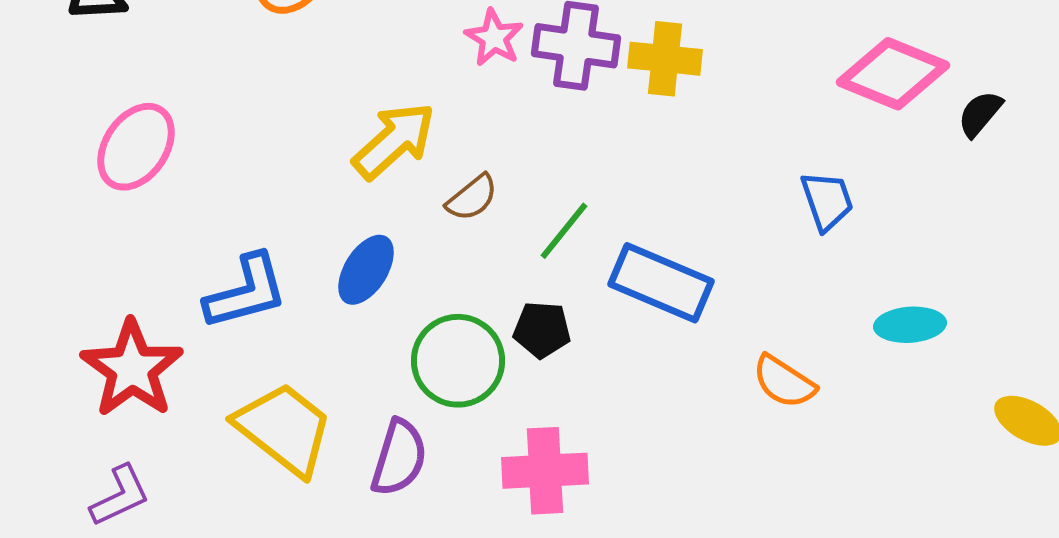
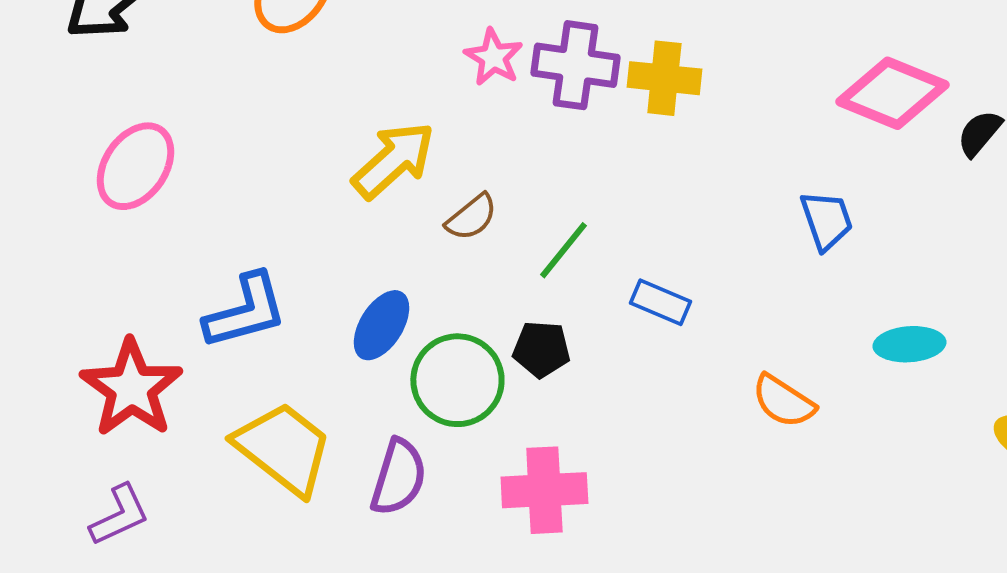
blue ellipse: (366, 270) -> (381, 325), moved
blue rectangle: (661, 283) -> (660, 302), size x0.6

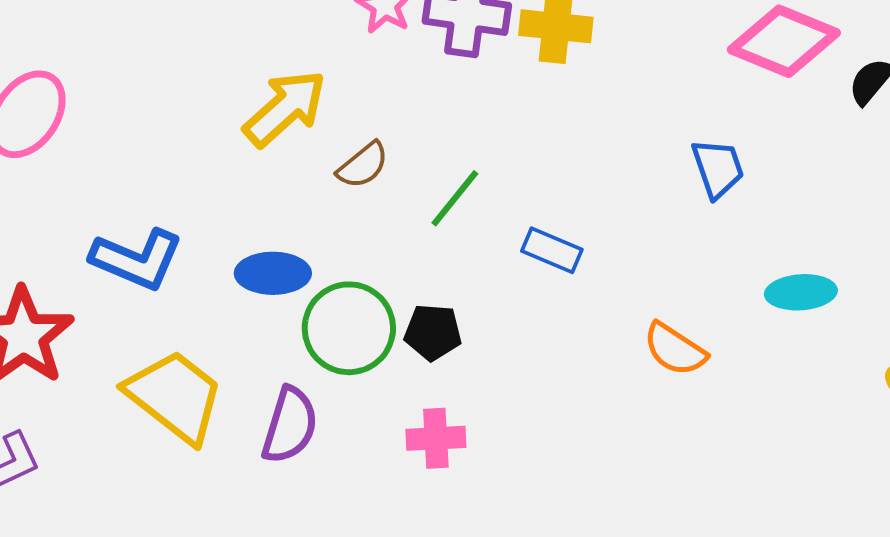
blue L-shape: (245, 311) -> (137, 259), turned 38
blue ellipse: (381, 325) -> (273, 273), turned 58
black pentagon: (541, 349) -> (433, 332), moved
pink cross: (544, 490) -> (436, 438), size x0.7

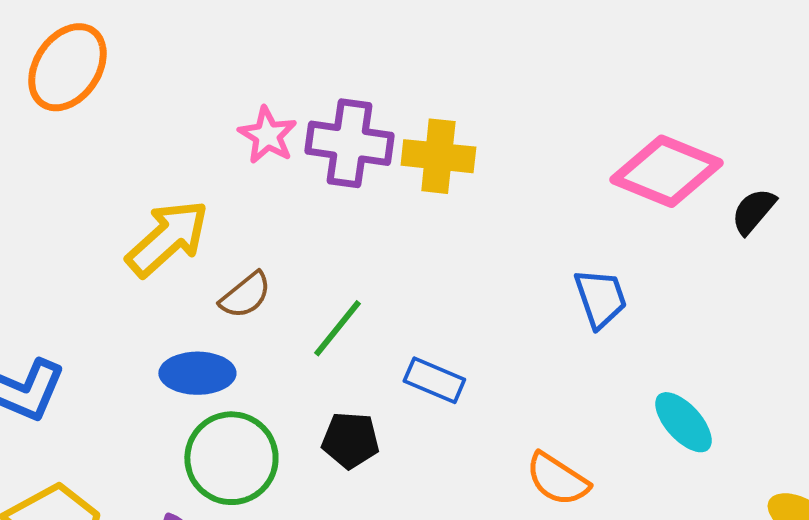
blue ellipse: (273, 273) -> (197, 373), moved
cyan ellipse: (801, 292) -> (683, 422), turned 52
black pentagon: (433, 332) -> (350, 440), moved

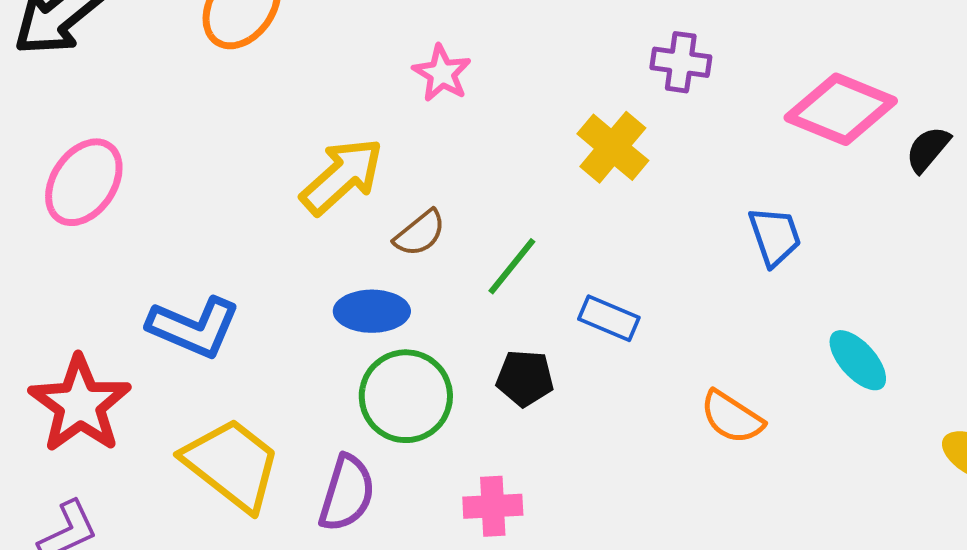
purple cross: (349, 143) -> (681, 62), moved, size x0.7
yellow cross: (438, 156) -> (613, 147), moved, turned 34

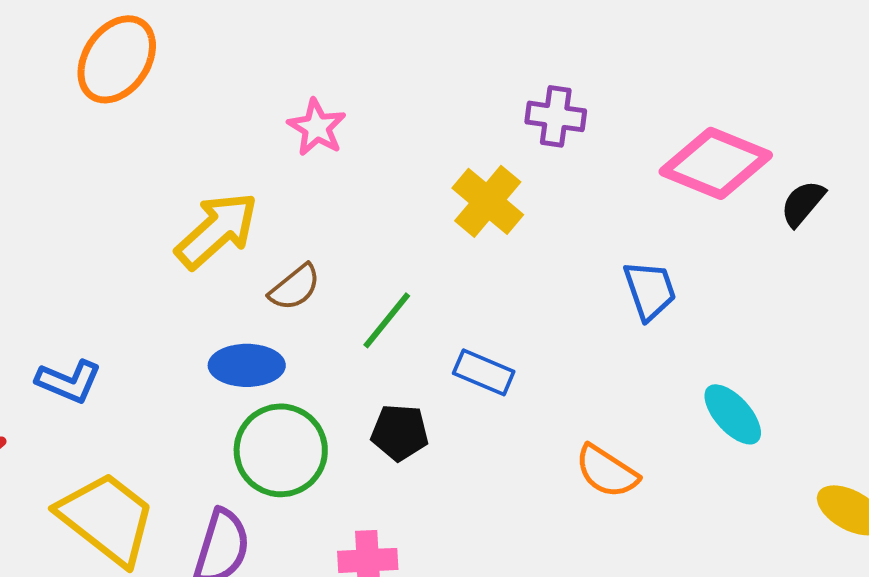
blue L-shape: (194, 327) -> (69, 381), size x0.7

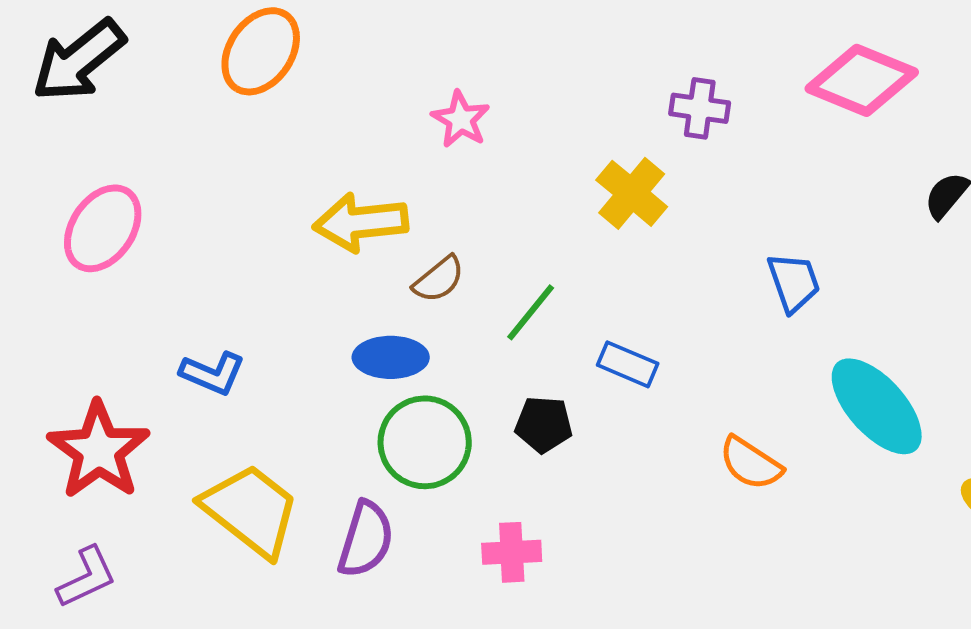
pink diamond: (716, 163) -> (862, 80), moved
yellow arrow: (217, 230) -> (361, 222), turned -144
cyan ellipse: (733, 414) -> (877, 406), size x1.6

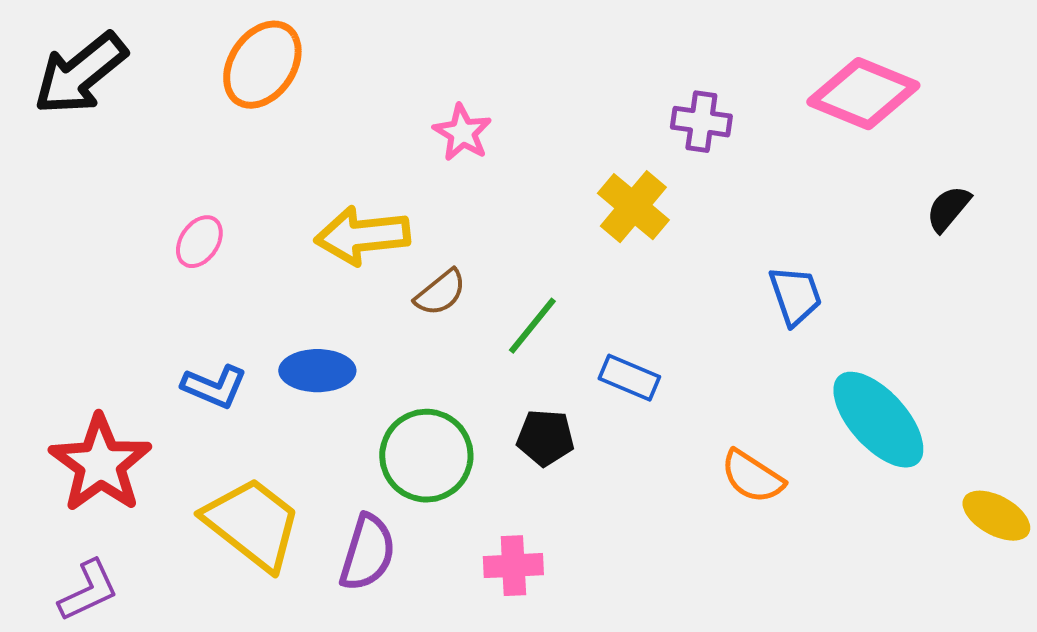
pink ellipse: (103, 228) -> (199, 242), moved, size x0.6
blue ellipse: (391, 357) -> (317, 371), moved

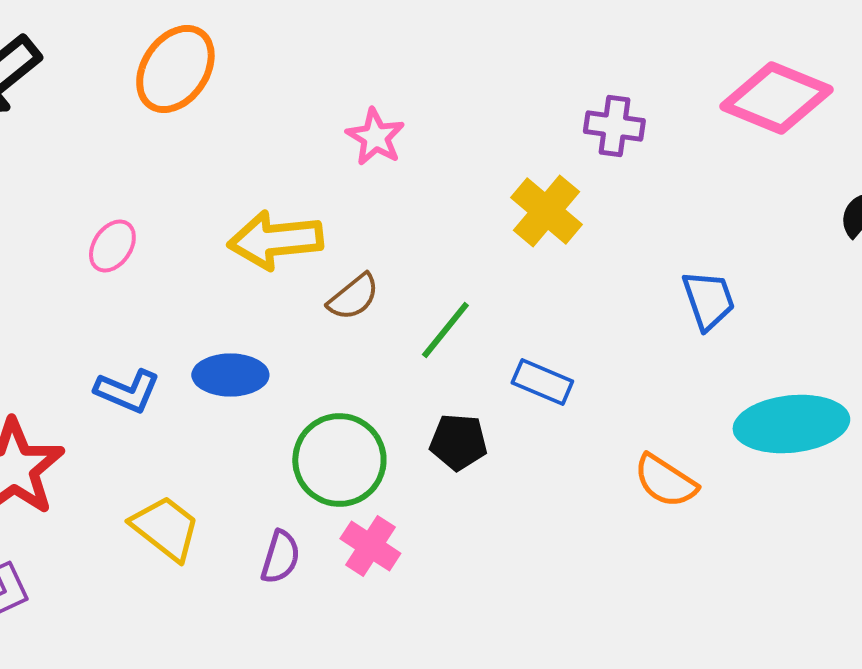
cyan ellipse: (878, 420) -> (791, 424), turned -54
yellow trapezoid: (252, 524) -> (165, 528), size x0.7
purple semicircle: (367, 553) -> (280, 557), size x0.7
pink cross: (513, 566) -> (370, 546), moved, turned 36

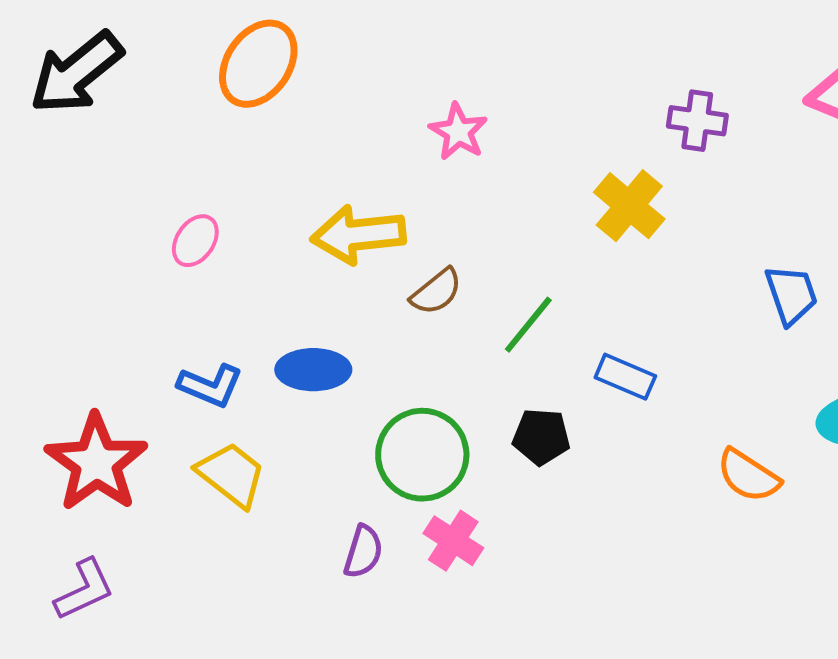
yellow trapezoid: (165, 528) -> (231, 475), moved

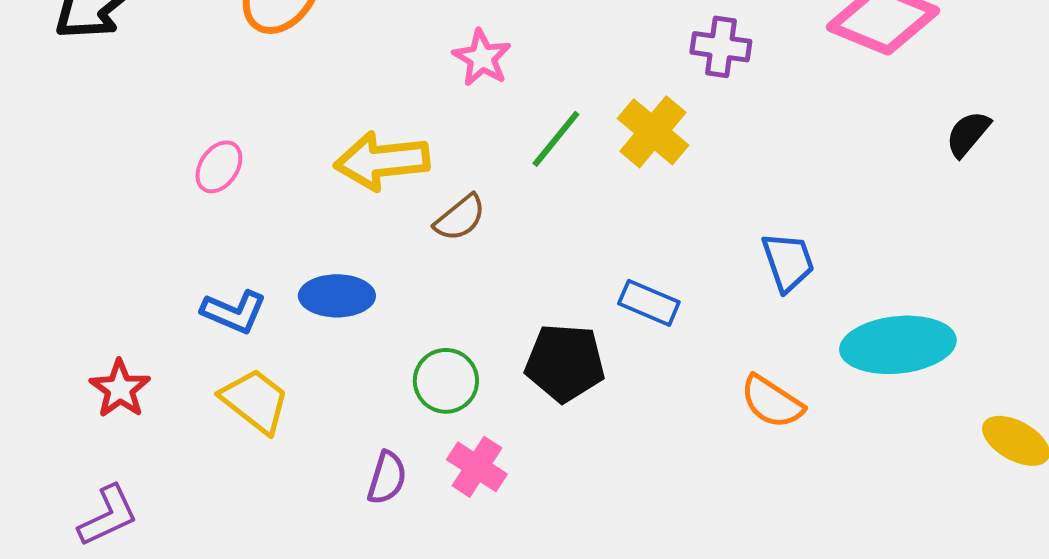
blue trapezoid: (791, 295) -> (788, 262), moved
green line: (528, 325) -> (556, 139), moved
black pentagon: (541, 437) -> (565, 363), size x1.4
green circle: (422, 455) -> (446, 381), size x0.7
red star: (96, 463) -> (120, 389), size x0.6

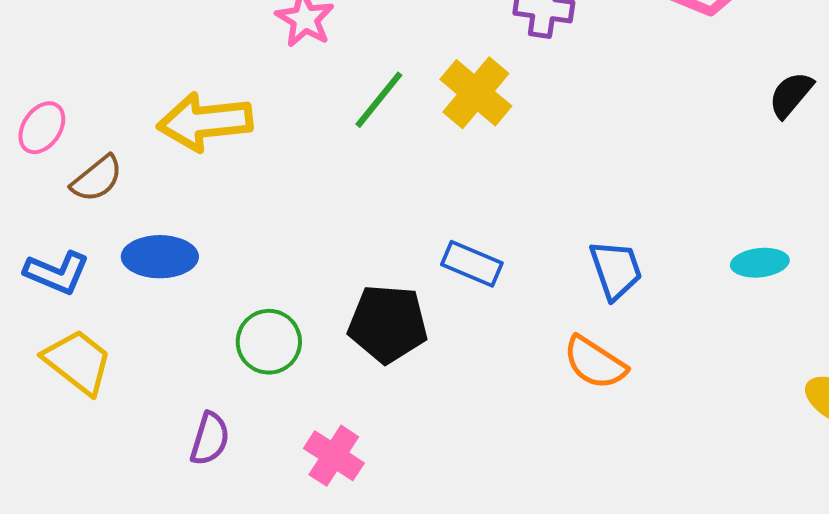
brown semicircle: (460, 218) -> (97, 179), moved
blue trapezoid: (788, 262) -> (616, 270), moved
cyan ellipse: (898, 345) -> (760, 263), moved, size x0.5
pink cross: (477, 467) -> (334, 456), moved

